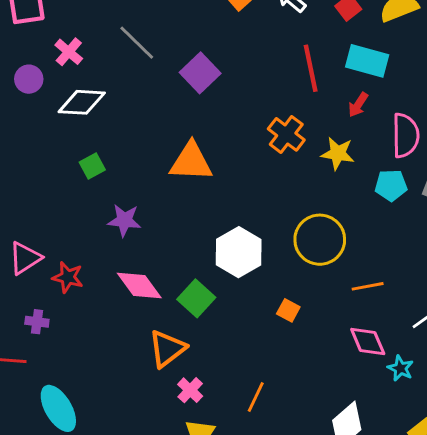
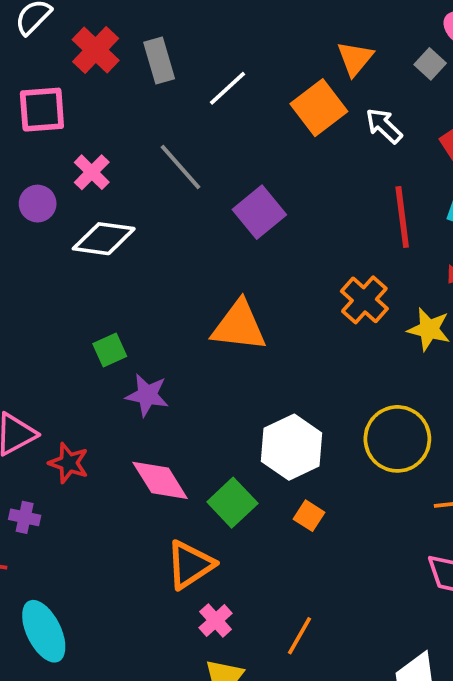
green square: (92, 166) -> (110, 350), moved
orange square: (288, 310) -> (309, 516), moved

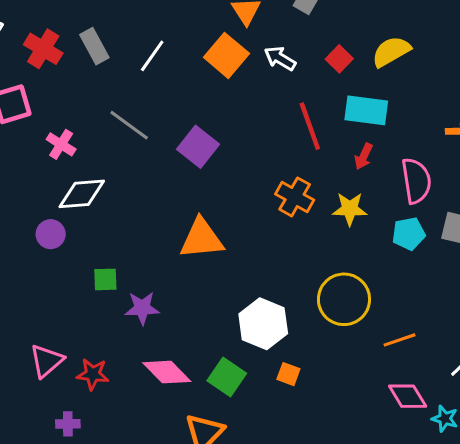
purple circle: (38, 204) -> (51, 234), moved
green square: (110, 350) -> (105, 279), turned 35

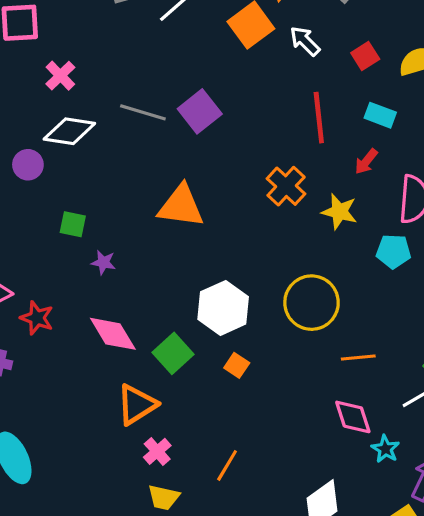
cyan rectangle: (366, 110) -> (380, 115), size x0.7
gray line: (129, 125) -> (143, 112), moved, turned -33
purple star: (142, 308) -> (103, 262), size x0.7

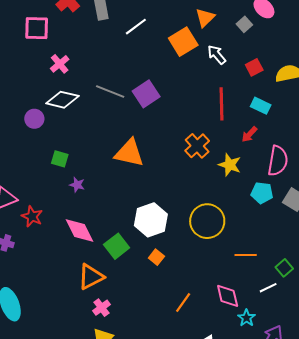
orange line: (358, 358) -> (246, 255), moved
orange line: (227, 465) -> (183, 302), moved

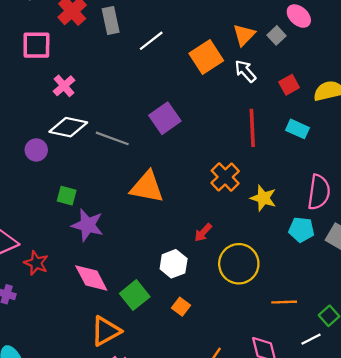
orange triangle: (205, 18) -> (244, 35), moved
gray line: (110, 92) -> (112, 138), moved
red arrow: (249, 134) -> (203, 233), moved
purple star: (77, 185) -> (87, 225), size x1.8
white hexagon: (151, 220) -> (174, 264), size x0.7

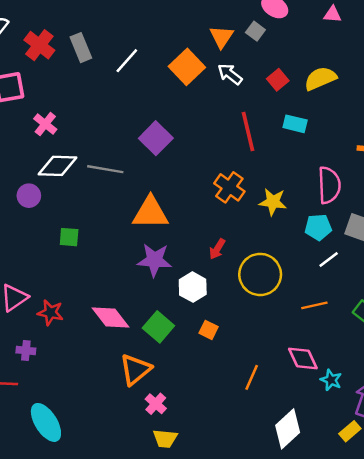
purple star: (87, 225) -> (155, 260), moved
white line: (311, 339) -> (329, 259), moved

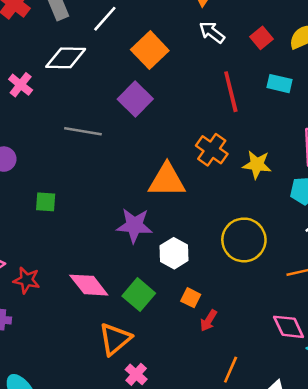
orange square: (187, 67) -> (150, 50), moved
white diamond: (58, 166) -> (66, 58), moved
orange triangle: (150, 213) -> (167, 180), moved
red arrow: (217, 249) -> (209, 321), moved
orange line: (252, 377) -> (231, 370), moved

